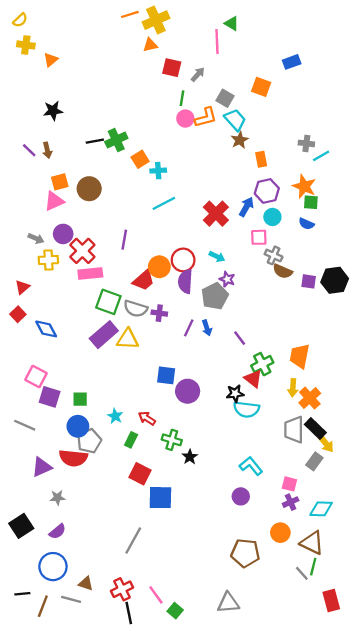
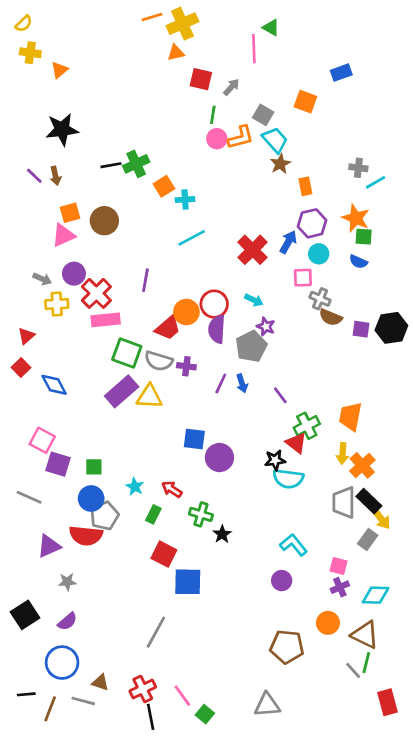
black star: (53, 111) -> (62, 129), size x1.4

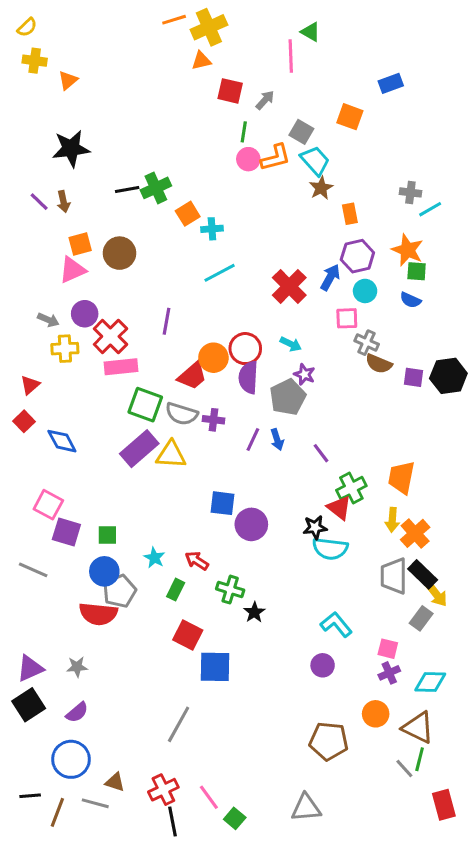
purple triangle: (49, 546) -> (30, 668), moved

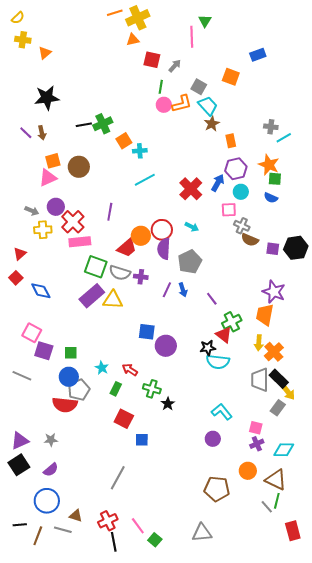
green triangle: (310, 32) -> (205, 21), turned 32
purple star: (304, 374) -> (274, 292), moved, size x1.6
blue square: (215, 667) -> (142, 440), size x0.6

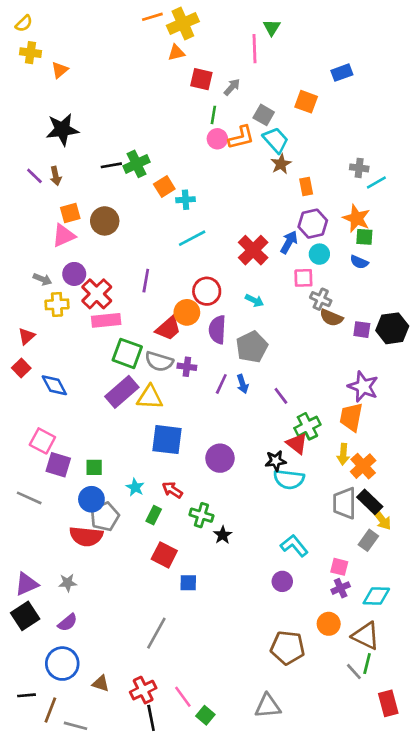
red circle: (162, 230) -> (207, 291), moved
blue square: (147, 332) -> (167, 440), moved, size x1.4
gray line: (63, 530) -> (76, 726), moved

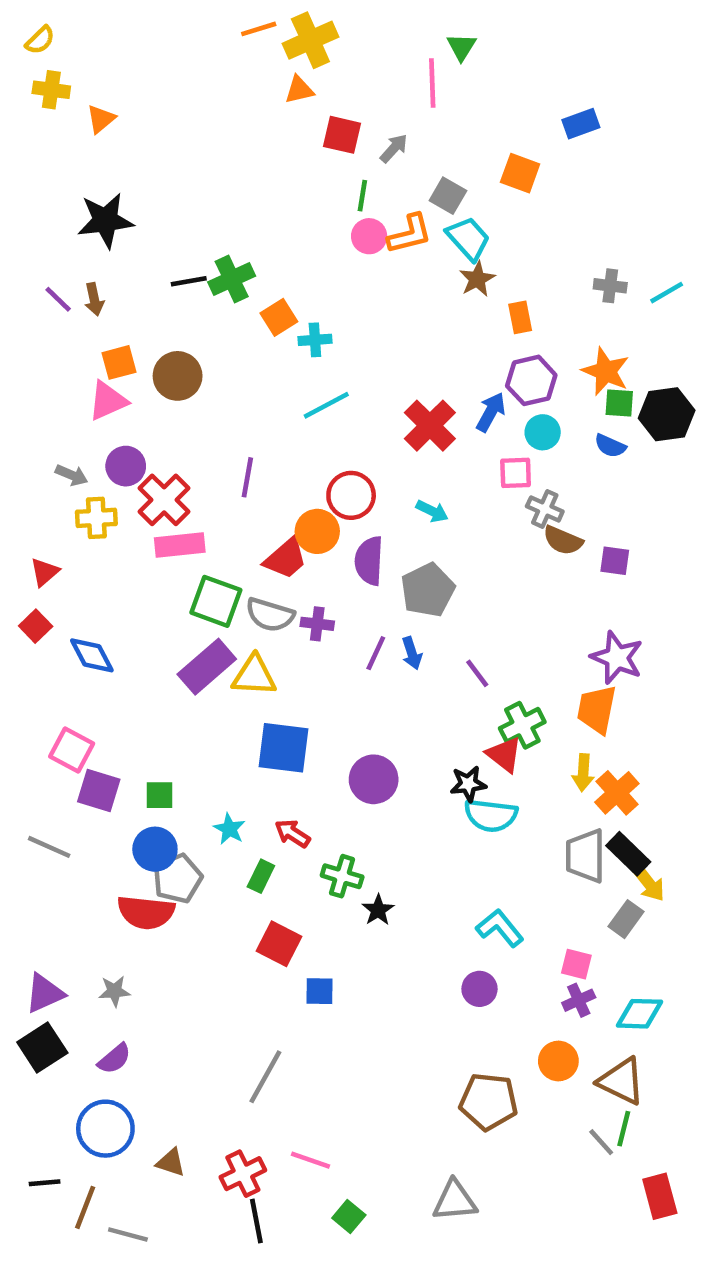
cyan line: (376, 183) -> (667, 293), moved
black hexagon: (392, 328) -> (667, 414), moved
pink line: (183, 697) -> (310, 1160), moved, turned -35

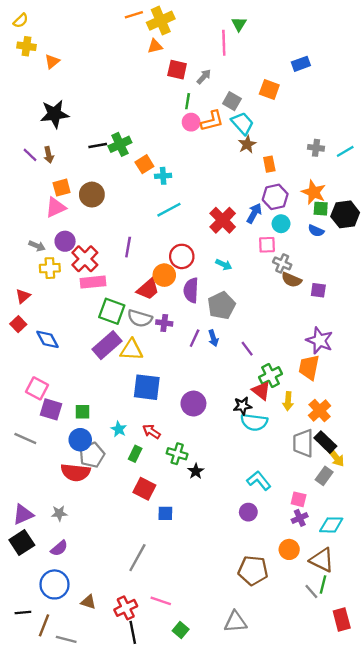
yellow arrow: (583, 773) -> (288, 401), moved

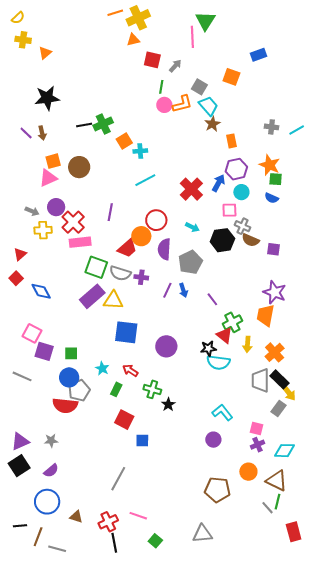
green triangle: (239, 24) -> (205, 21), size x1.5
black hexagon: (345, 214) -> (222, 240), moved

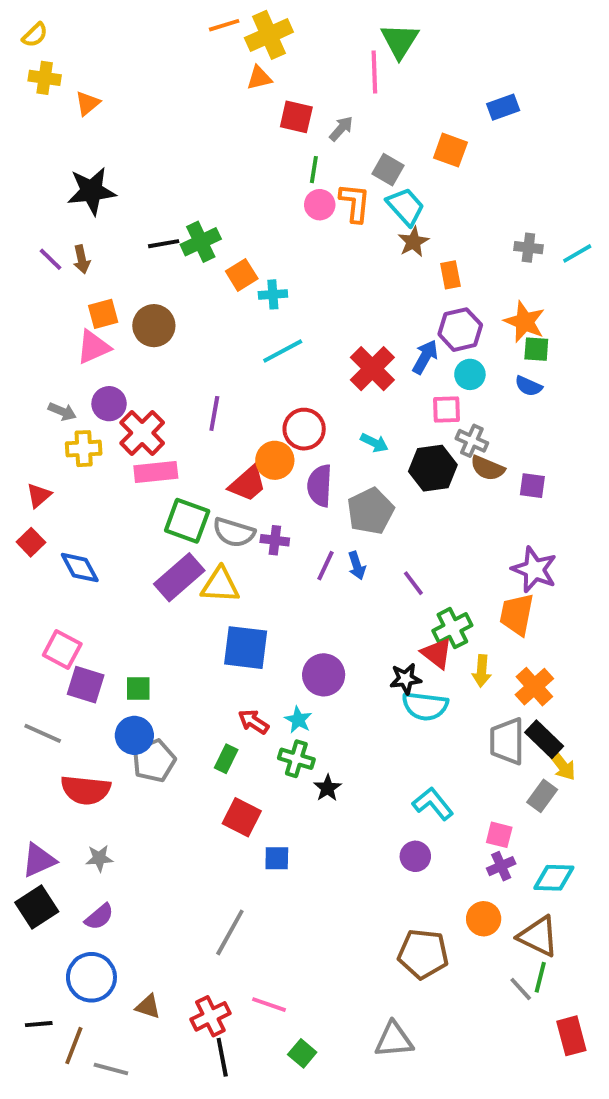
orange L-shape: (182, 104) -> (355, 203), turned -70
cyan star: (102, 368) -> (298, 720), moved
red semicircle: (65, 405) -> (86, 790), moved

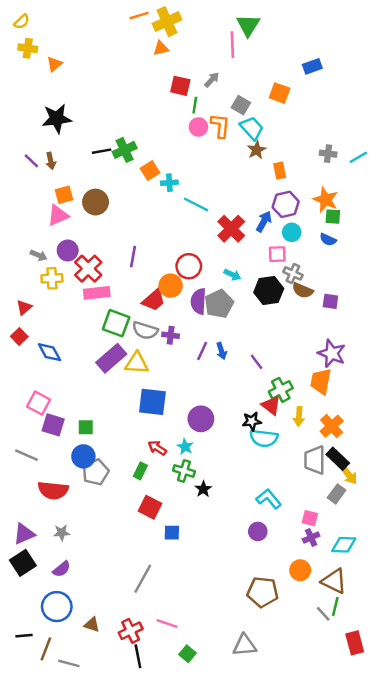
red square: (296, 117) -> (180, 86), moved
cyan line: (283, 351) -> (196, 204), moved, turned 55
gray pentagon: (370, 511) -> (219, 304), moved

